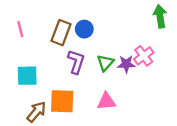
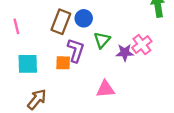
pink line: (20, 29) -> (16, 26), moved
green triangle: (105, 63) -> (102, 40), moved
orange square: (62, 101) -> (63, 63), moved, size x0.6

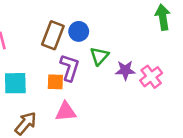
pink cross: (142, 45) -> (151, 77), moved
pink triangle: (105, 89) -> (66, 112), moved

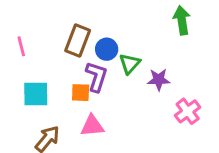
green arrow: (163, 17) -> (182, 20), moved
blue circle: (79, 31) -> (107, 49), moved
pink cross: (151, 77) -> (188, 111), moved

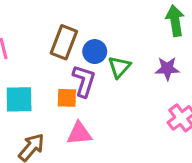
purple star: (159, 80) -> (167, 69), moved

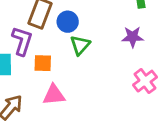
green triangle: (119, 67) -> (80, 45), moved
purple L-shape: (84, 81) -> (22, 41), moved

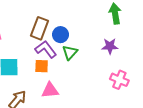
purple L-shape: (22, 41) -> (46, 49), moved, turned -55
pink cross: (145, 81) -> (119, 80), turned -30

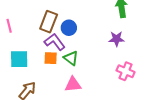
green triangle: (70, 52) -> (71, 58), moved, turned -35
pink triangle: (50, 90) -> (73, 84), moved

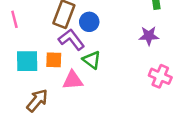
orange square: (51, 58) -> (54, 60), moved
pink triangle: (73, 84) -> (73, 80), moved

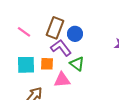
pink line: (14, 19) -> (24, 32), moved, turned -40

